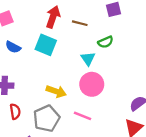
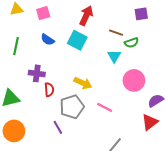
brown line: (80, 23) -> (116, 33), moved
pink circle: (92, 84) -> (134, 80), moved
red semicircle: (15, 112) -> (49, 90), moved

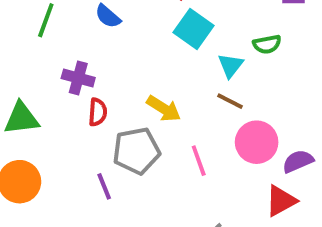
brown line: (116, 33) -> (230, 101), moved
cyan square: (77, 40) -> (193, 29), moved
pink circle: (134, 80) -> (257, 142), moved
pink line: (105, 107) -> (199, 161), turned 35

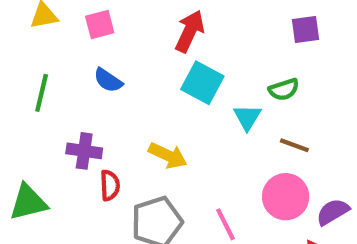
brown line: (230, 101) -> (294, 145), moved
yellow arrow: (164, 109) -> (168, 156), moved

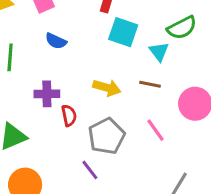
green semicircle: (284, 89) -> (182, 28), size x1.4
brown line: (294, 145) -> (150, 84), moved

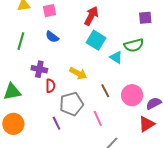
cyan triangle: (159, 52) -> (116, 57), turned -32
brown line: (150, 84) -> (105, 91), moved, turned 40
pink line: (156, 130) -> (98, 118), moved

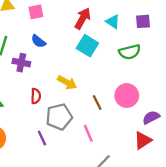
cyan triangle: (116, 57) -> (113, 22), moved
purple cross: (39, 69) -> (21, 63), moved
pink circle: (132, 95) -> (127, 96), moved

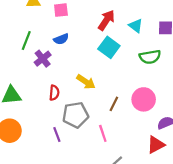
blue semicircle: (38, 41) -> (61, 39), turned -64
purple cross: (21, 63) -> (43, 59), turned 35
brown line: (97, 102) -> (114, 104), turned 48

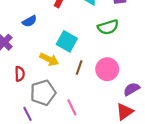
blue semicircle: (61, 39) -> (29, 21), moved
cyan square: (109, 47) -> (67, 41), moved
brown line: (114, 104) -> (79, 68), moved

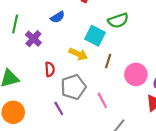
green semicircle: (108, 27) -> (118, 21), moved
pink circle: (107, 69) -> (136, 74), moved

